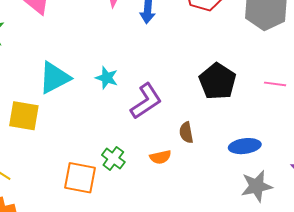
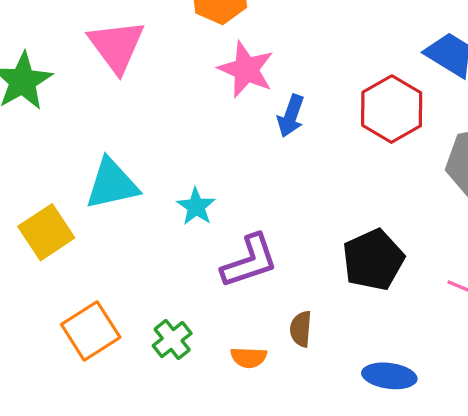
yellow square: (24, 116) -> (46, 232), turned 32
orange square: (80, 178) -> (91, 331), moved, turned 32

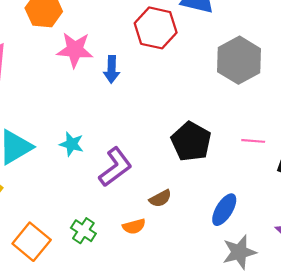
red hexagon: (392, 109) -> (156, 28), moved
brown semicircle: (301, 329) -> (160, 198), turned -105
blue ellipse: (389, 376) -> (224, 210), turned -48

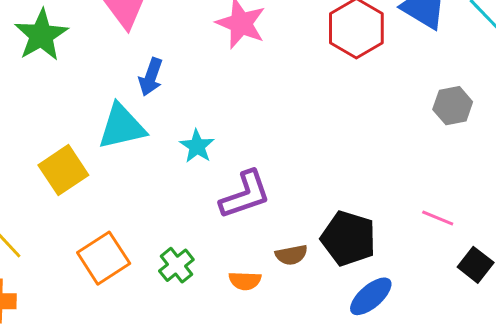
gray hexagon: (239, 60) -> (453, 106), size x0.6
blue arrow: (112, 69) -> (151, 77), moved
black pentagon: (191, 142) -> (348, 238), moved, turned -30

